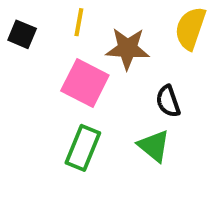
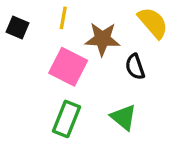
yellow semicircle: (190, 28) -> (153, 23), turned 120
black semicircle: (168, 101) -> (135, 67), moved

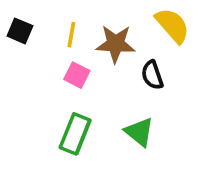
yellow line: (63, 18) -> (71, 35), moved
pink square: (68, 67) -> (77, 75), size x0.6

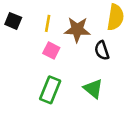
yellow semicircle: (172, 25) -> (115, 17), turned 50

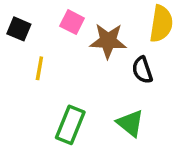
yellow line: (48, 23) -> (39, 68), moved
pink square: (51, 50) -> (72, 22), moved

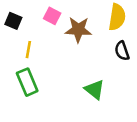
black semicircle: (142, 70) -> (122, 51), moved
green rectangle: (70, 125) -> (27, 82), moved, turned -45

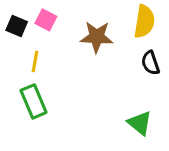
pink square: (52, 16) -> (46, 20), moved
green triangle: (95, 90) -> (140, 123), moved

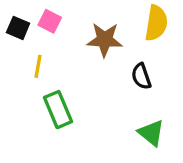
black semicircle: (150, 63) -> (141, 76), moved
green rectangle: (34, 101) -> (58, 110), moved

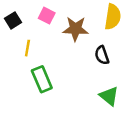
pink square: (50, 21) -> (47, 16), moved
black square: (18, 28) -> (13, 20), turned 35

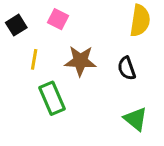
brown star: (75, 29) -> (80, 61), moved

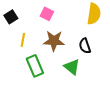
pink square: (58, 19) -> (47, 14), moved
green triangle: (136, 119) -> (72, 67), moved

